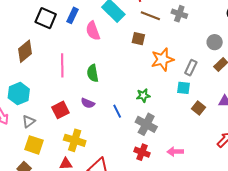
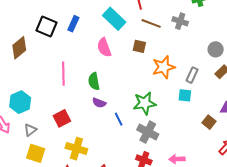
pink semicircle: (93, 31) -> (104, 47), moved
brown diamond: (25, 51) -> (19, 48), moved
green star: (143, 95) -> (145, 103), size x1.6
purple semicircle: (88, 103) -> (99, 103), moved
brown square: (198, 108) -> (209, 122), moved

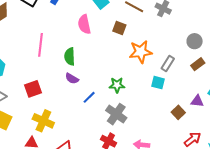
green star: (145, 103) -> (117, 85), size x0.7
blue line: (119, 119) -> (89, 97), turned 64

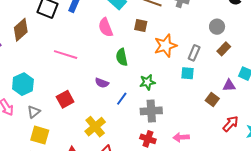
pink line: (41, 45) -> (66, 55), turned -70
green semicircle: (70, 57) -> (122, 57), moved
gray cross: (116, 114) -> (151, 111), turned -30
yellow cross: (43, 121) -> (95, 127), moved, turned 35

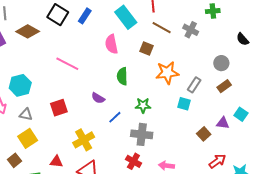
brown diamond: (21, 30) -> (28, 31), turned 60
gray triangle: (34, 112) -> (26, 114), turned 40
yellow square: (40, 135) -> (28, 138), turned 30

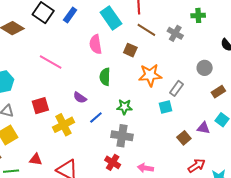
brown rectangle: (224, 86) -> (218, 92), moved
cyan square: (184, 104) -> (166, 107), turned -32
yellow cross: (84, 140) -> (63, 125), moved

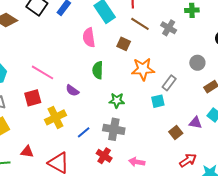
pink line: (51, 62) -> (42, 72), moved
blue line: (96, 117) -> (84, 132), moved

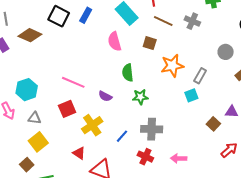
green star: (117, 100) -> (140, 97), moved
red triangle: (27, 152) -> (79, 153), moved, turned 32

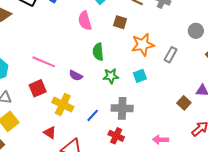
cyan square: (191, 95) -> (140, 76), moved
yellow cross: (92, 125) -> (63, 105), turned -30
pink arrow: (179, 158) -> (161, 140), moved

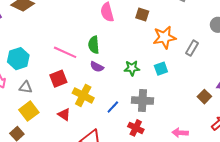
green semicircle: (98, 52) -> (94, 45), moved
red triangle: (50, 133) -> (64, 114), moved

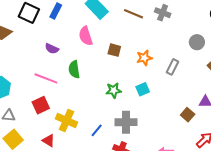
brown square: (142, 14) -> (114, 50), moved
orange star: (164, 37) -> (144, 58), size x0.7
purple semicircle: (97, 67) -> (52, 49), moved

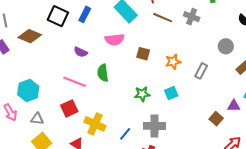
pink semicircle: (86, 36) -> (115, 40), turned -78

